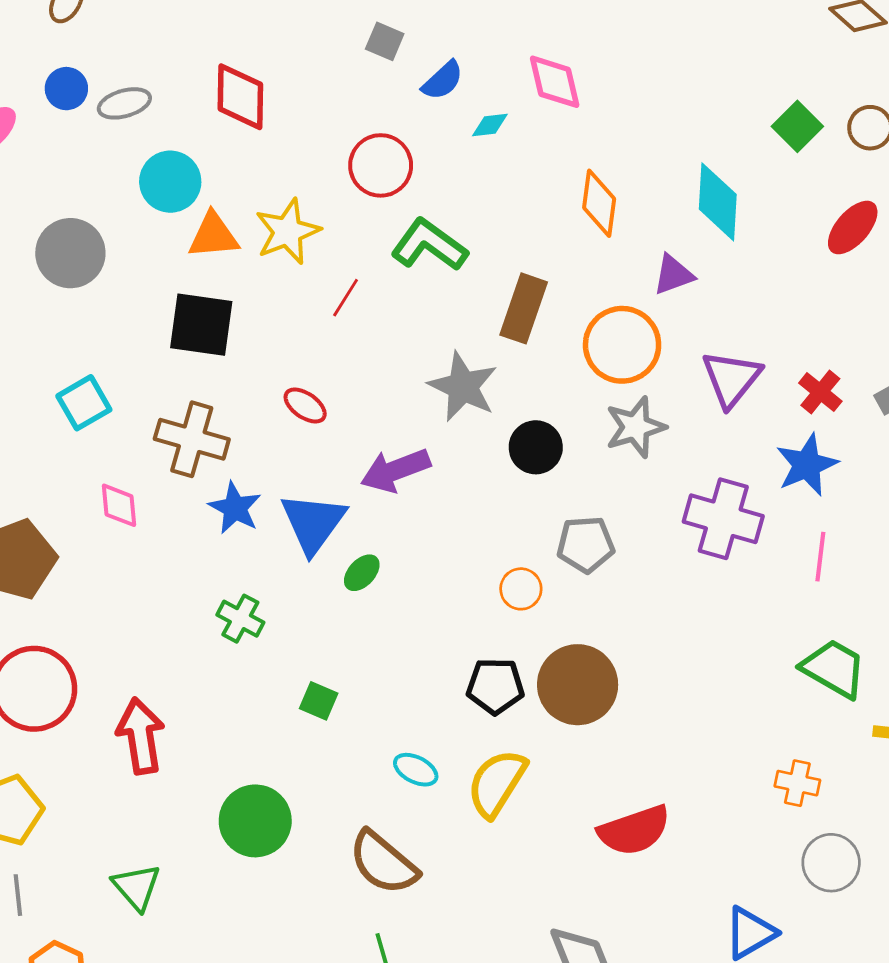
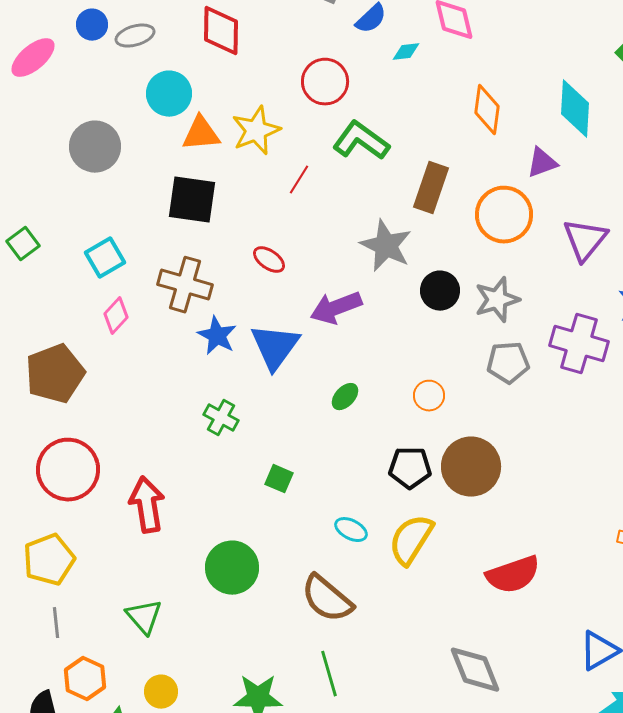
gray star: (636, 427) -> (497, 300), moved
pink diamond: (119, 505) -> (116, 316), moved, turned 48
gray pentagon: (586, 544) -> (508, 363), moved
green ellipse: (362, 573) -> (345, 397), moved

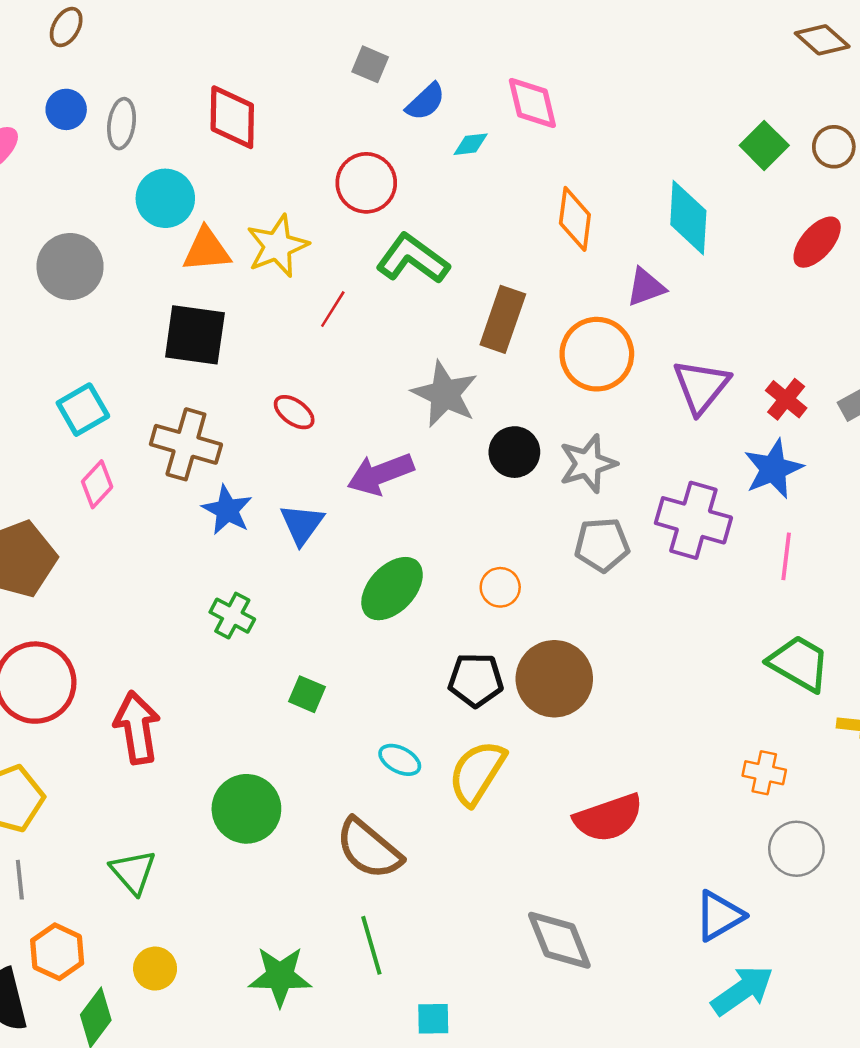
gray ellipse: (135, 36) -> (122, 124), turned -66
blue triangle: (275, 347) -> (302, 524), size x0.7
green ellipse: (345, 397) -> (392, 589), size x1.8

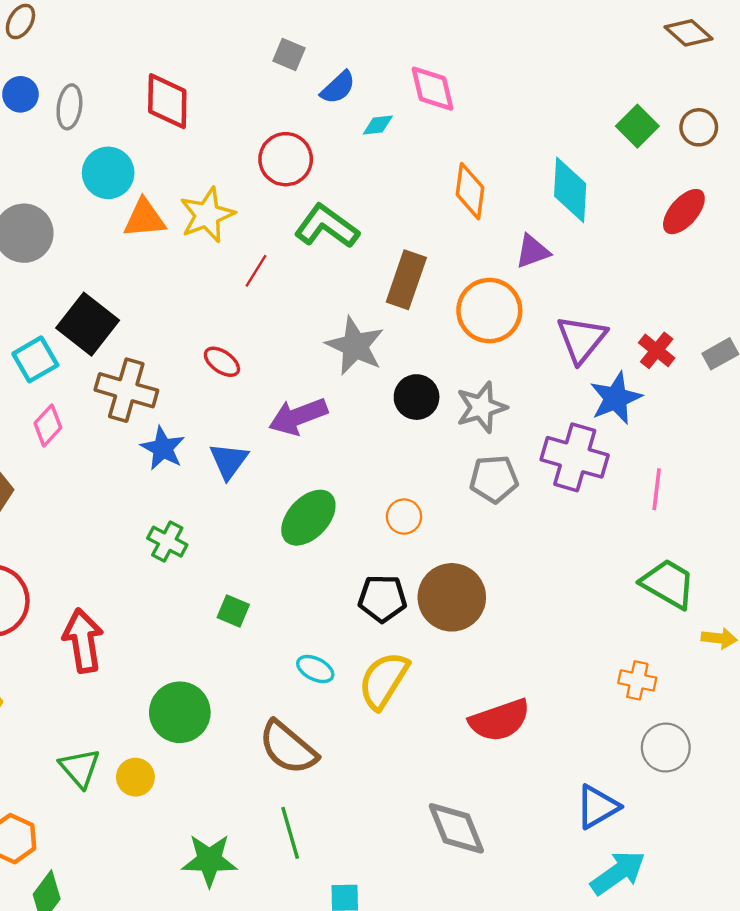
black square: (195, 335) -> (88, 324), moved, turned 30
blue star: (773, 469) -> (616, 398), moved
yellow circle: (155, 969) -> (135, 777), moved

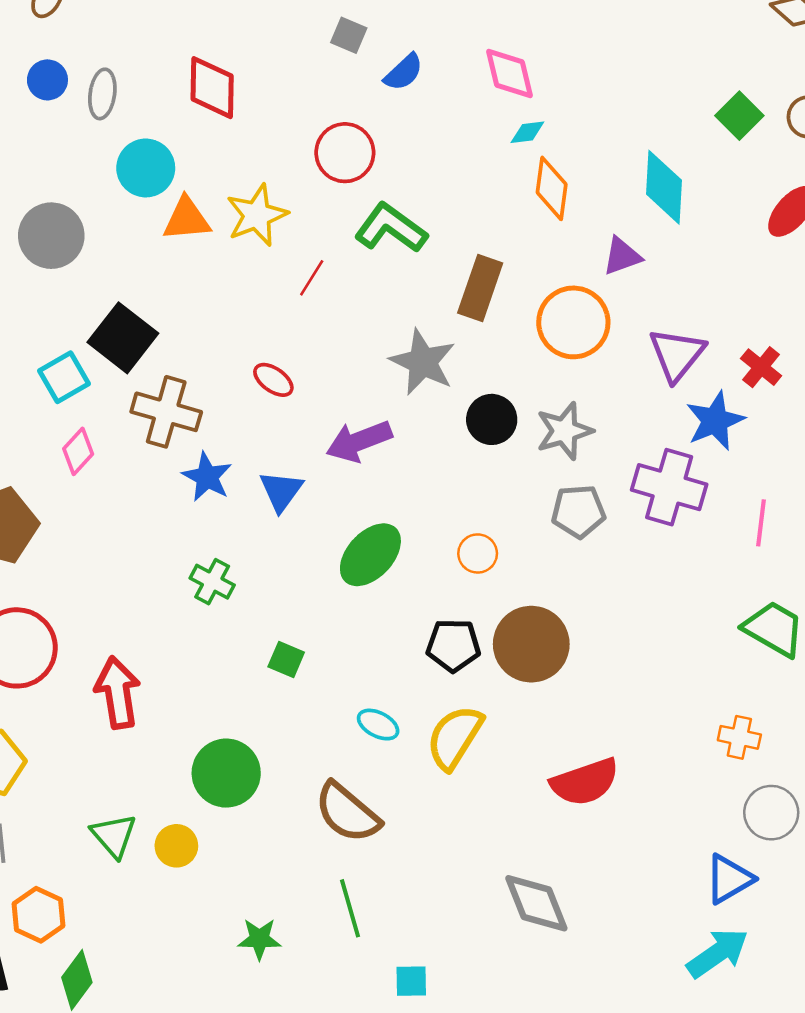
cyan diamond: (378, 125) -> (527, 132), moved
blue triangle: (597, 807) -> (729, 879), moved
green star: (209, 860) -> (259, 939), size x0.7

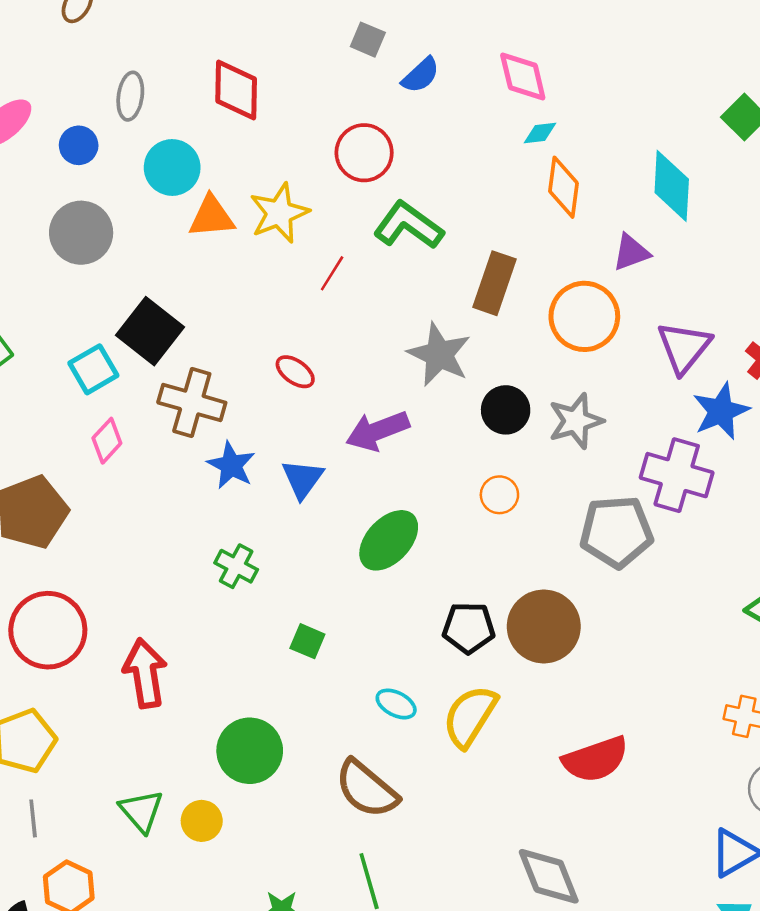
blue circle: (47, 80) -> (79, 145), moved
gray pentagon: (578, 511) -> (616, 532), moved, size x1.4
orange circle: (478, 553) -> (499, 495), moved

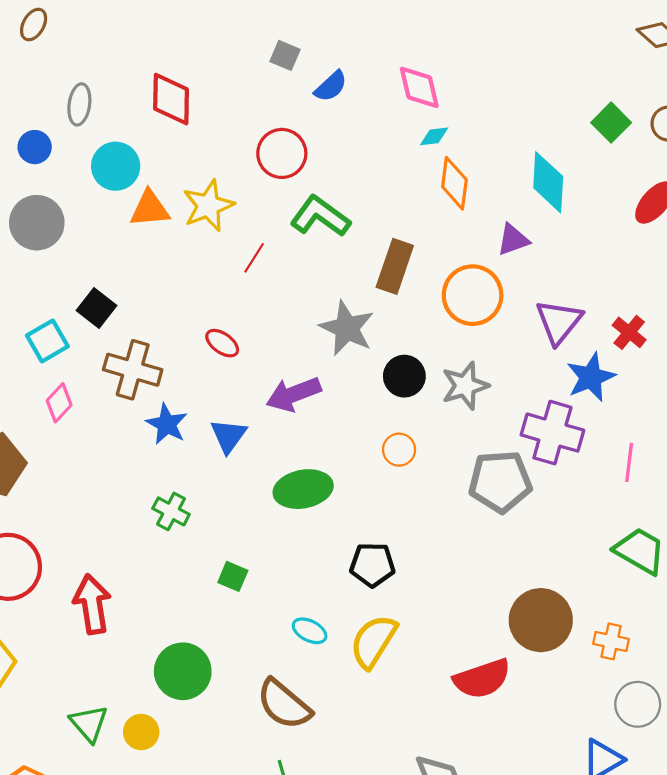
black square: (150, 331) -> (96, 308), size x0.7
green ellipse: (389, 540) -> (303, 489), turned 36
brown circle: (544, 626) -> (541, 620), moved

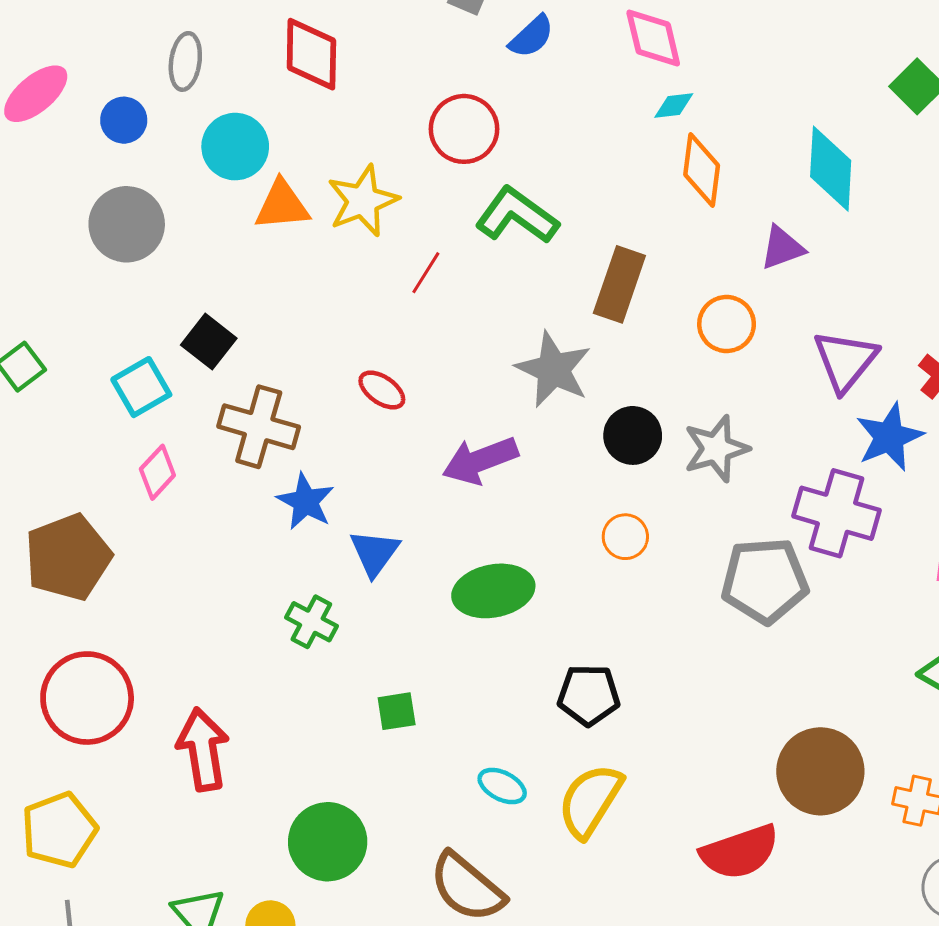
orange circle: (473, 295) -> (727, 324), size x0.7
blue triangle: (229, 436) -> (375, 553), moved
green square: (233, 576) -> (397, 711), turned -32

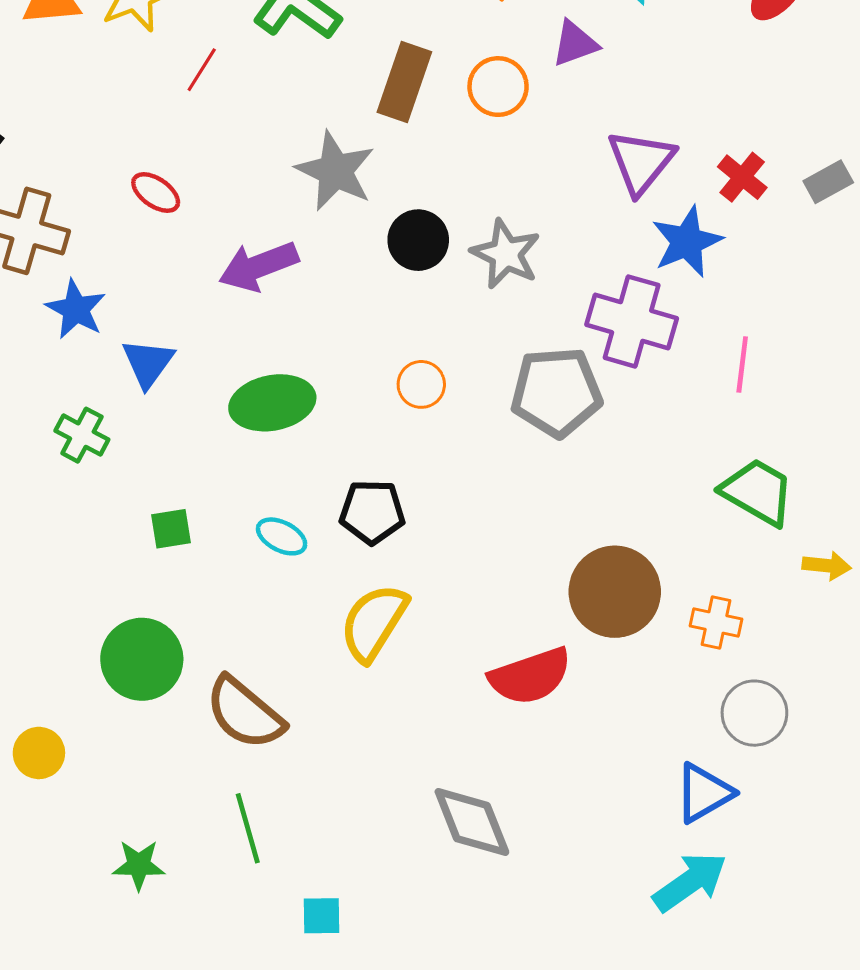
orange circle: (727, 324) -> (498, 87), moved
gray star: (716, 449) -> (506, 254), turned -30
orange circle: (625, 537) -> (421, 384), moved
cyan ellipse: (502, 786) -> (282, 536), moved
green circle: (328, 842) -> (142, 659), moved

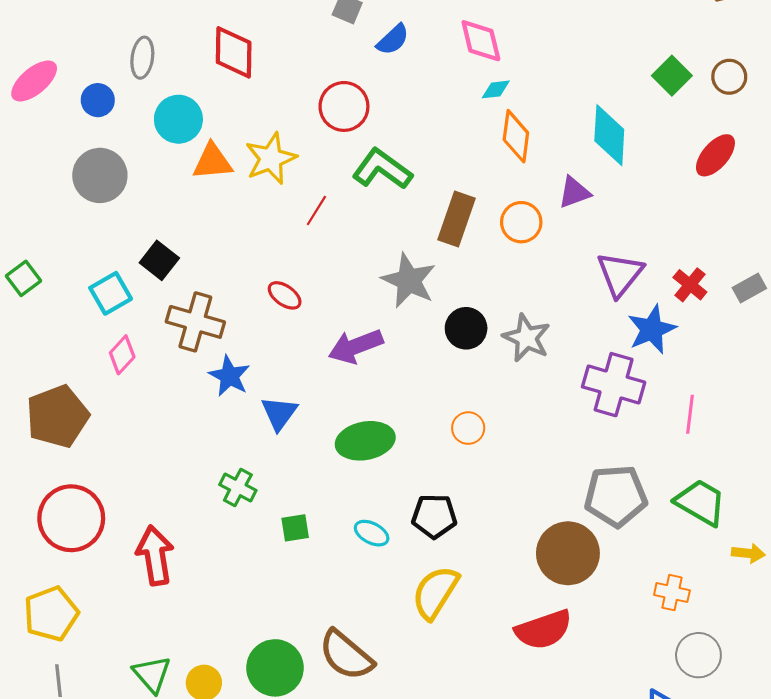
gray pentagon: (556, 392) -> (616, 496), moved
green cross: (82, 435) -> (238, 487), moved
brown circle: (615, 592) -> (568, 553), moved
green circle: (142, 659) -> (275, 668), moved

